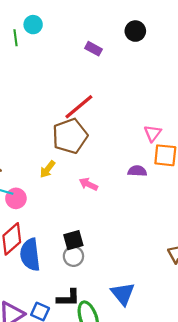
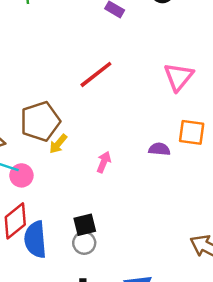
pink triangle: (153, 133) -> (179, 77), moved, size x1.5
brown pentagon: (70, 136) -> (40, 121), moved
pink arrow: (88, 184) -> (104, 162), turned 84

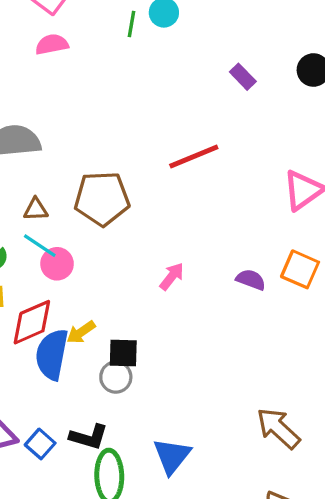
yellow arrow: (58, 144) -> (81, 332), moved

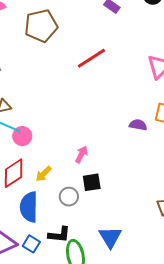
brown pentagon: (102, 199) -> (41, 26), moved
pink arrow: (172, 276) -> (81, 154), moved
black square: (123, 353) -> (92, 182), moved
blue semicircle: (52, 354) -> (29, 207), moved

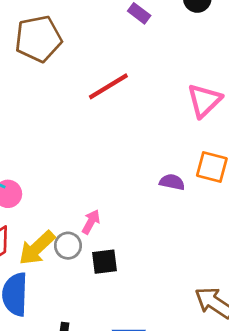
yellow arrow: (44, 174) -> (37, 248), size x1.6
gray circle: (69, 197) -> (68, 246), moved

